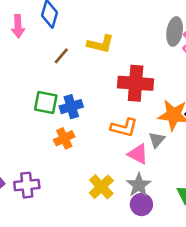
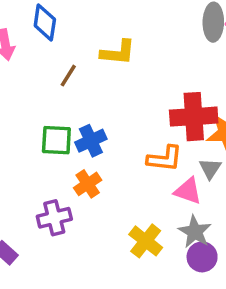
red cross: (136, 83) -> (194, 117), moved
purple cross: (27, 185) -> (54, 218), moved

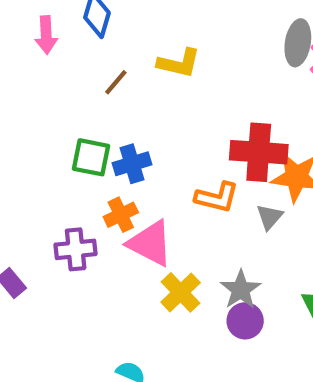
pink triangle: (188, 191) -> (150, 243), moved, size x1.4

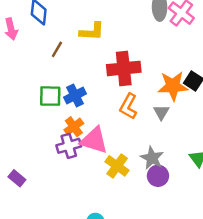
red cross: (259, 152) -> (124, 68), moved
orange L-shape: (217, 197) -> (128, 106), turned 115
purple cross: (76, 249) -> (69, 146), moved

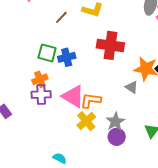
orange L-shape: (128, 106) -> (91, 100), moved, turned 55
gray triangle: (161, 112) -> (132, 87), turned -40
orange cross: (74, 127) -> (40, 79), moved
purple cross: (69, 146) -> (41, 95), moved

